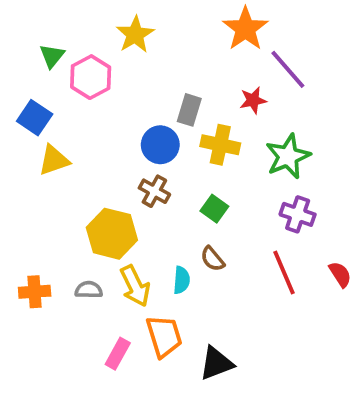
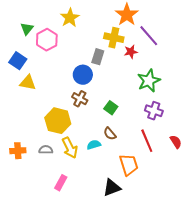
yellow cross: (220, 145) -> (114, 38), moved
yellow triangle: (54, 160) -> (28, 83), turned 30
cyan semicircle: (182, 280) -> (94, 145), turned -112
orange trapezoid: (164, 336) -> (129, 165), moved

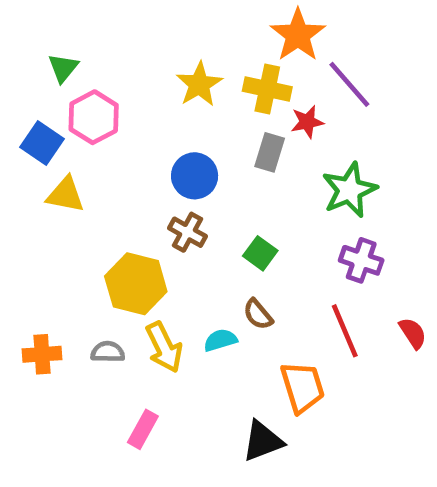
yellow star: (70, 18) -> (199, 84), moved
pink hexagon: (47, 40) -> (94, 117), moved
gray rectangle: (98, 57) -> (270, 152), moved

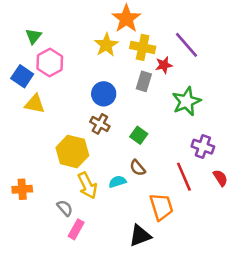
orange star: (298, 35) -> (126, 19), moved
purple cross: (361, 260) -> (203, 147), moved
gray semicircle: (108, 352) -> (65, 208), moved, turned 48

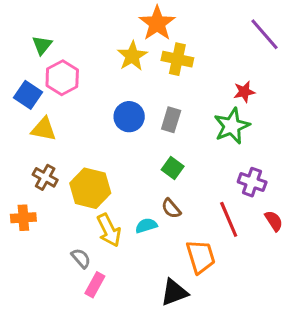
purple line: (186, 45) -> (264, 34), moved
red star: (164, 65) -> (244, 92), moved
gray rectangle: (144, 81) -> (171, 120), moved
brown cross: (100, 124) -> (45, 177), moved
orange cross: (22, 189) -> (23, 218), moved

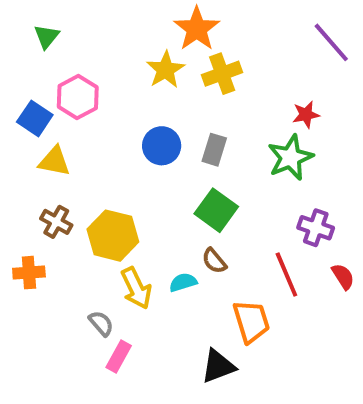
green triangle: (42, 45) -> (46, 37), moved
yellow cross: (177, 59) -> (222, 74), turned -32
green square: (173, 168) -> (216, 210), size x1.5

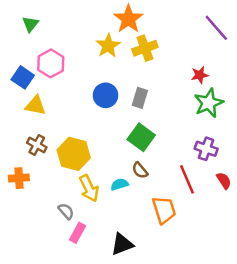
green star: (290, 157) -> (209, 103), moved
black triangle: (218, 366) -> (122, 244), moved

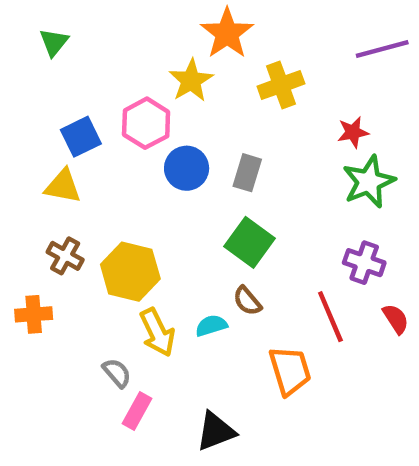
purple line: (216, 28) -> (382, 49), turned -64
yellow cross: (145, 48) -> (281, 85), moved
pink hexagon: (51, 63) -> (146, 123), moved
blue square: (23, 77) -> (81, 137), moved, turned 30

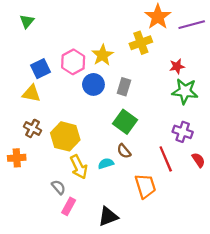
orange star: (227, 33) -> (158, 17), moved
yellow star: (191, 80) -> (103, 55), moved
green star: (369, 182) -> (185, 91), turned 30

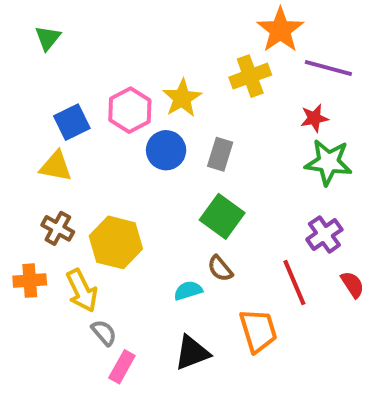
purple line: (192, 25) -> (328, 68), moved, turned 30
purple cross: (183, 132) -> (324, 234), turned 36
yellow arrow: (79, 167) -> (82, 291), moved
black triangle: (108, 217) -> (192, 353), moved

